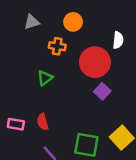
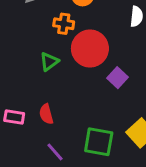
red circle: (95, 62) -> (90, 49), moved

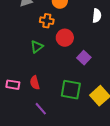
red circle: (90, 49) -> (65, 38), size x0.7
green square: (99, 142) -> (71, 90), moved

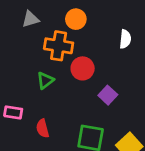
orange cross: (47, 21) -> (59, 46), size x1.5
pink rectangle: (13, 85) -> (13, 112), moved

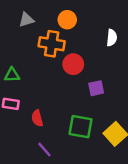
green triangle: (45, 80) -> (12, 75), moved, turned 35
purple square: (108, 95) -> (96, 88), turned 35

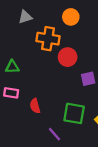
orange circle: (67, 20) -> (71, 17), moved
purple line: (44, 149) -> (55, 134), moved

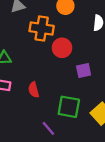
red semicircle: (35, 106) -> (34, 90), moved

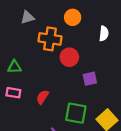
red semicircle: (34, 90) -> (42, 97), turned 48

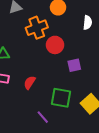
orange cross: (50, 39) -> (37, 28), turned -30

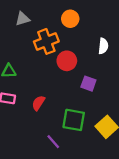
white semicircle: (87, 23) -> (103, 46), moved
purple square: (74, 65) -> (88, 84), turned 32

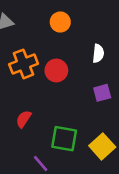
orange cross: (46, 41) -> (24, 64), moved
purple square: (88, 84) -> (102, 93), moved, turned -35

